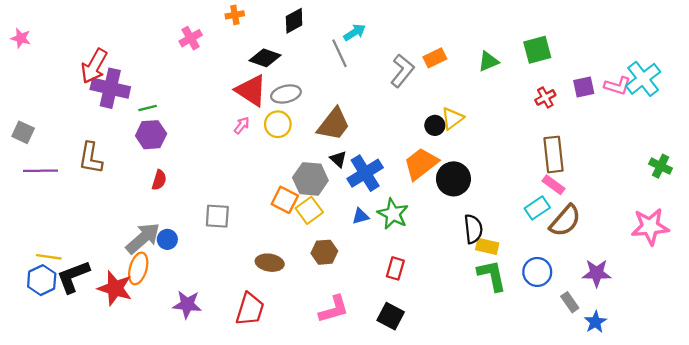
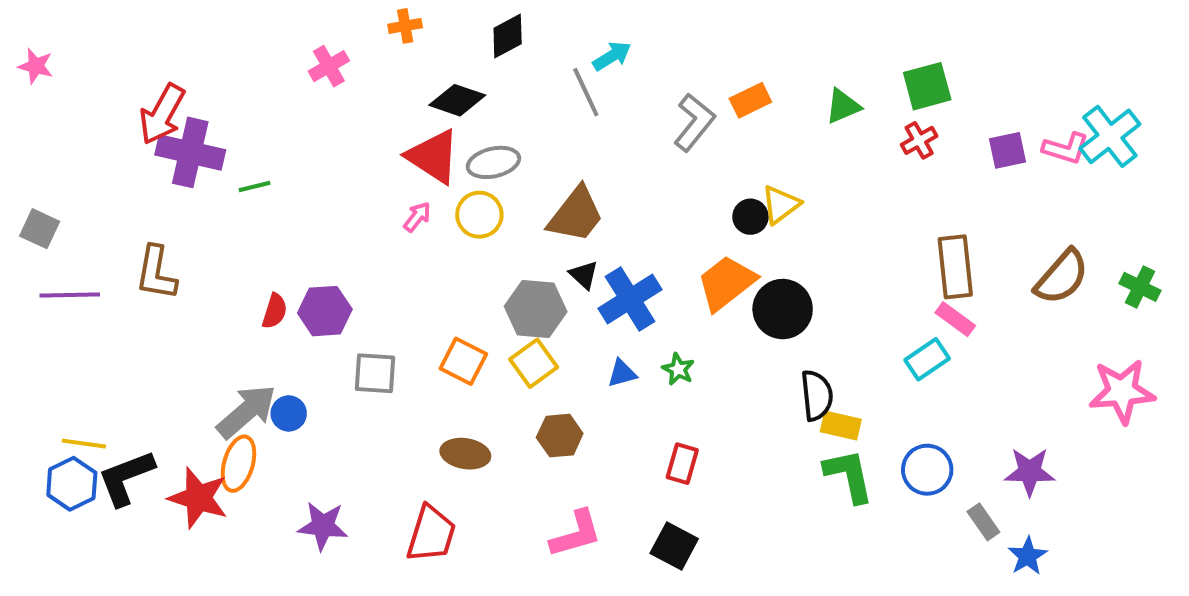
red cross: (545, 97) -> (919, 140), moved
purple hexagon: (151, 135) -> (325, 311), moved
orange square: (285, 200) -> (463, 361), moved
green star: (393, 214) -> (678, 369), size x0.6
brown semicircle: (565, 221) -> (1062, 277), moved

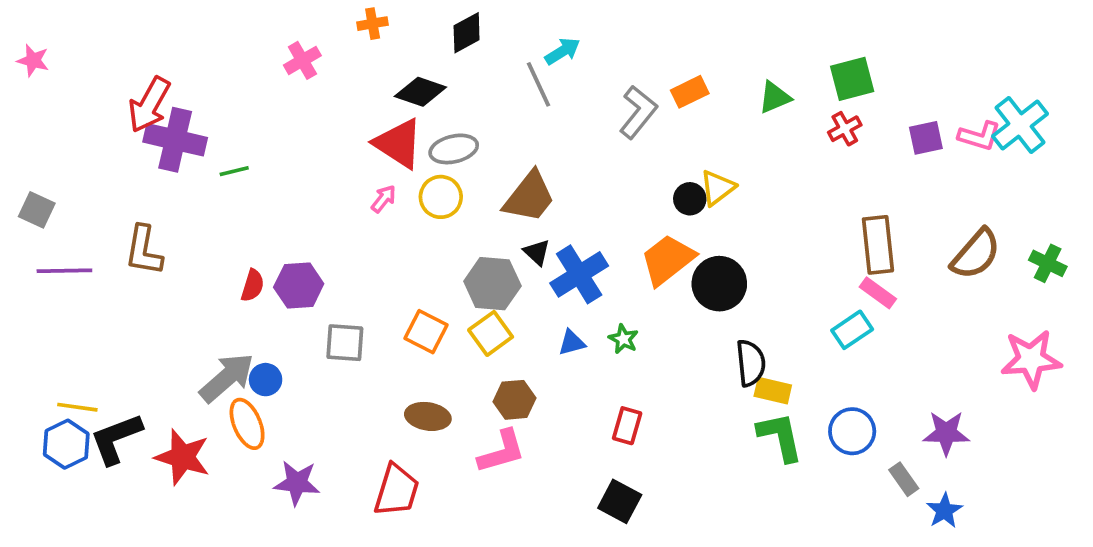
orange ellipse: (238, 464) -> (247, 424), moved, turned -39
pink L-shape: (576, 534) -> (502, 452), moved

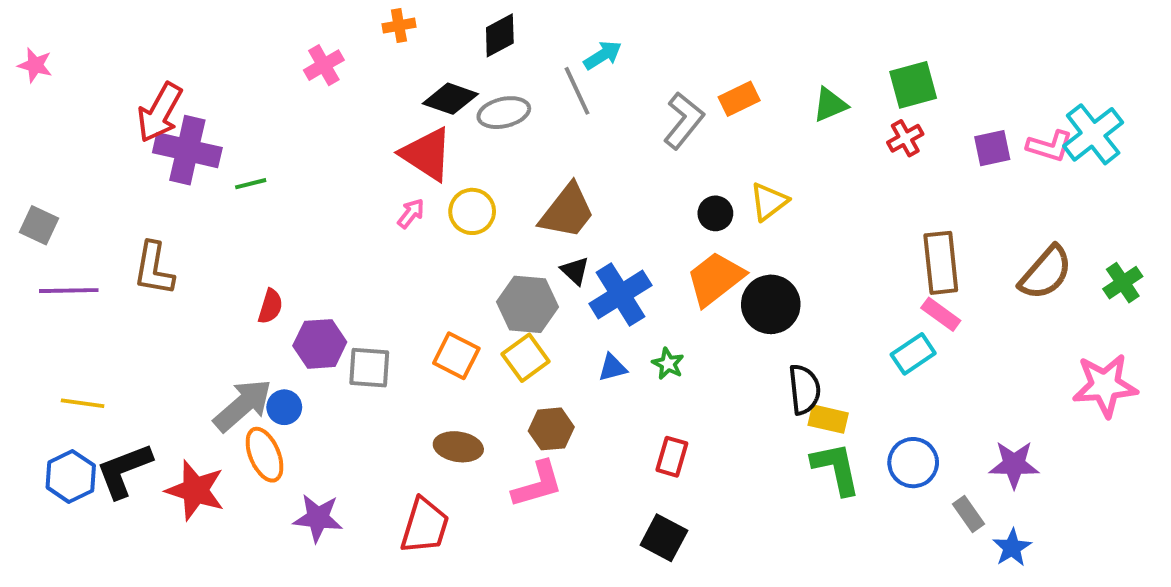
gray ellipse: (454, 149) -> (504, 113), moved
black circle: (690, 199) -> (715, 213), moved
green cross: (1048, 263) -> (1123, 283), turned 30
purple hexagon: (299, 285) -> (320, 344), moved
yellow line: (77, 407) -> (83, 403), moved

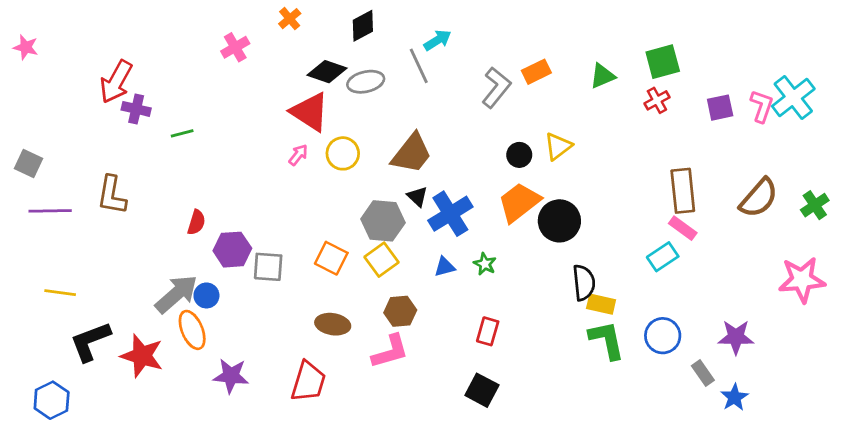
orange cross: (399, 26) -> (290, 19), turned -30
pink L-shape: (1050, 146) -> (762, 106), turned -88
purple cross: (187, 150) -> (136, 109), size x0.6
blue hexagon: (71, 476) -> (52, 400), moved

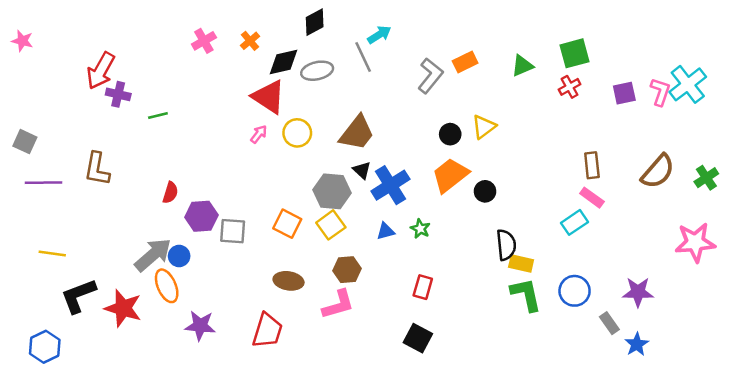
orange cross: (290, 19) -> (250, 41), moved
black diamond: (327, 72) -> (284, 62), turned -32
brown rectangle: (683, 191) -> (592, 165), size x0.7
black circle: (559, 221) -> (485, 191), size x0.6

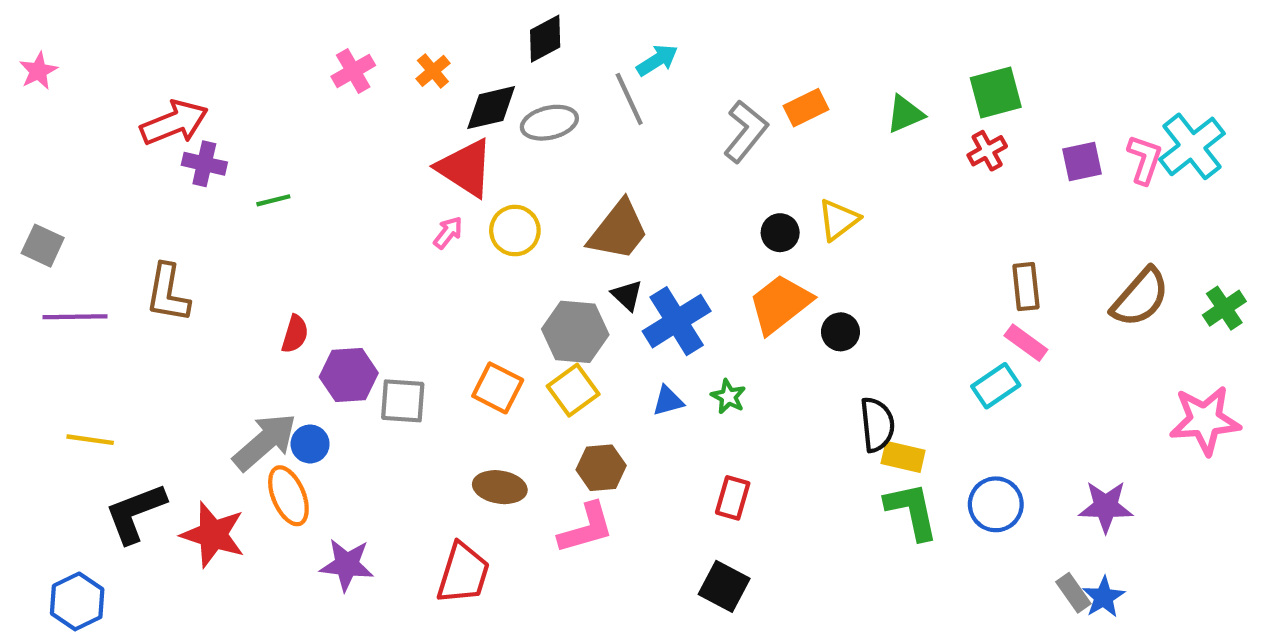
pink star: (22, 41) -> (38, 71), turned 30
red arrow: (101, 71) -> (174, 123), turned -141
gray rectangle: (609, 323) -> (1073, 593), moved

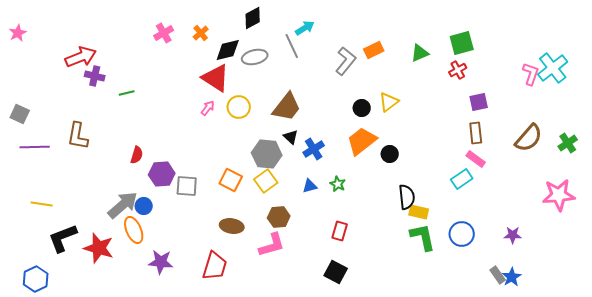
purple square: (1082, 162) -> (479, 102), moved
blue cross: (677, 321) -> (314, 149), size x0.7
purple star: (1106, 507) -> (513, 235), size x0.7

